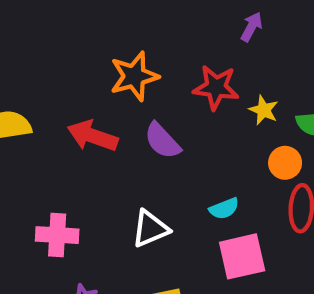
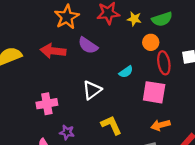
pink square: (242, 256) -> (154, 92), moved, turned 35

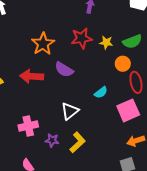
pink square: (154, 92) -> (128, 110), turned -30
yellow L-shape: (111, 125) -> (78, 142), moved, turned 75
purple star: (67, 132) -> (52, 140), moved

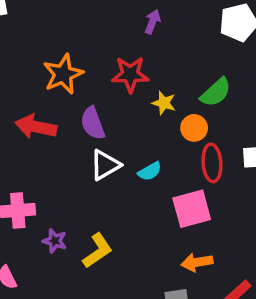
green semicircle: (132, 41) -> (216, 92), turned -30
yellow star: (106, 42) -> (164, 103), moved
purple semicircle: (64, 70) -> (93, 123), turned 30
white triangle: (70, 111) -> (105, 165), moved

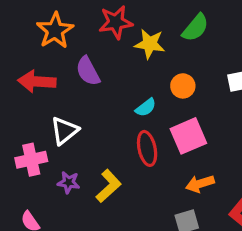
yellow star: (164, 103) -> (150, 44), size x1.4
orange circle: (194, 128) -> (183, 86), moved
red ellipse: (212, 163) -> (147, 148), moved
white triangle: (105, 165) -> (64, 131), moved

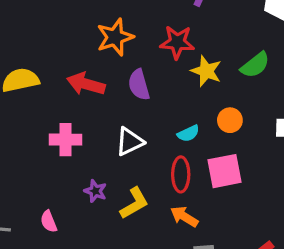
white triangle: (64, 131) -> (130, 142), moved
pink cross: (31, 160) -> (65, 140), moved
orange arrow: (200, 184) -> (184, 217), moved, turned 36

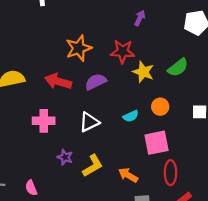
purple semicircle: (139, 85) -> (96, 82), turned 80
red ellipse: (181, 174) -> (170, 173), moved
pink semicircle: (49, 221) -> (31, 188), moved

